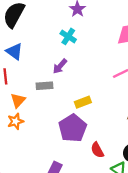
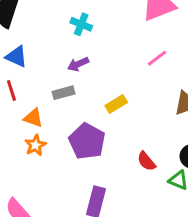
purple arrow: (60, 66) -> (78, 64), turned 35
orange triangle: (18, 100) -> (33, 118), turned -42
purple pentagon: (73, 128) -> (87, 141), moved

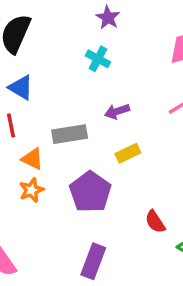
purple arrow: (78, 64) -> (117, 111), moved
gray rectangle: (63, 93) -> (70, 134), size x1.4

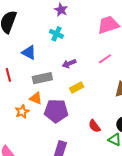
blue triangle: (21, 88) -> (29, 52), moved
orange triangle: (32, 159) -> (36, 98), moved
purple pentagon: (90, 192) -> (56, 111), turned -30

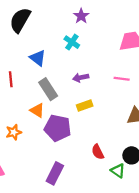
pink line: (105, 59) -> (122, 79), turned 32
gray rectangle: (42, 78) -> (48, 89), turned 60
orange star: (22, 112) -> (14, 132), moved

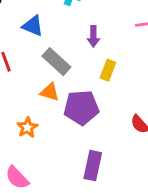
purple arrow: (81, 78) -> (93, 36), turned -63
yellow rectangle: (85, 106) -> (108, 70), turned -35

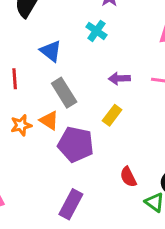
purple arrow: (93, 36) -> (119, 78), moved, turned 72
orange star: (27, 127) -> (21, 125), moved

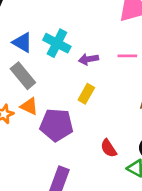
cyan cross: (96, 31) -> (57, 43), moved, size x1.4
gray rectangle: (64, 93) -> (23, 76), moved

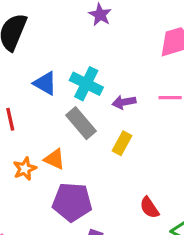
gray rectangle: (23, 76) -> (81, 123), moved
purple pentagon: (56, 125) -> (72, 202), moved

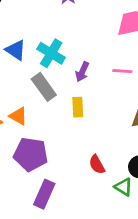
purple arrow: (124, 102) -> (82, 72), turned -60
yellow rectangle: (122, 143) -> (78, 107), turned -36

